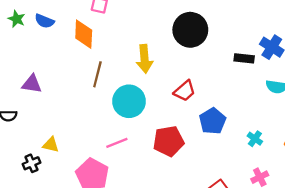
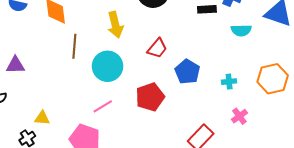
cyan cross: (255, 139) -> (229, 82), turned -32

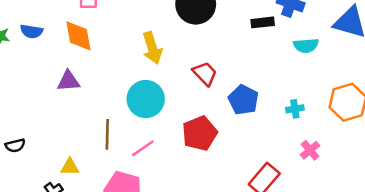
brown line: (74, 46) -> (107, 134), moved
red trapezoid: (157, 48) -> (205, 74), turned -80
purple triangle: (15, 65) -> (68, 81), moved

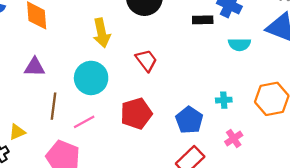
purple triangle: (68, 81) -> (35, 67), moved
blue pentagon: (243, 100) -> (189, 120), moved
yellow triangle: (70, 167) -> (17, 132), turned -30

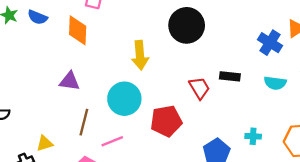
black rectangle: (203, 20) -> (230, 76), moved
red trapezoid: (146, 60) -> (199, 88), moved
red pentagon: (136, 114) -> (166, 121), moved

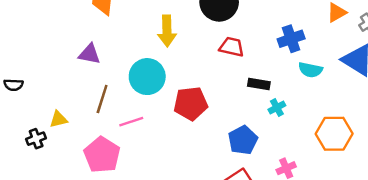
blue cross: (270, 43) -> (291, 39), moved, turned 35
black rectangle: (230, 76) -> (259, 84), moved
red trapezoid: (199, 88) -> (232, 47), moved, turned -50
cyan cross: (253, 136) -> (277, 108), moved, turned -35

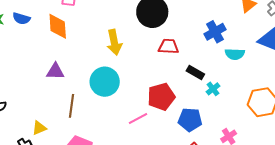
black rectangle: (259, 84) -> (195, 72), turned 30
red pentagon: (191, 103) -> (161, 97), moved
pink line: (131, 122) -> (138, 119), moved
blue pentagon: (243, 140) -> (190, 120), turned -30

